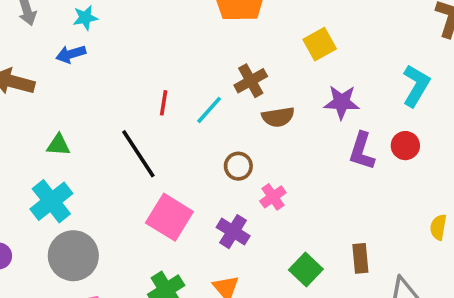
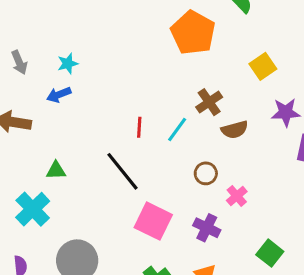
cyan cross: (51, 201) -> (33, 209), moved

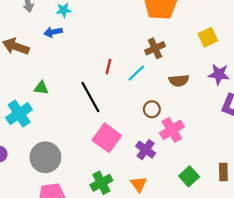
brown cross: (209, 102) -> (155, 48), moved
pink cross: (237, 196) -> (172, 130), size x1.5

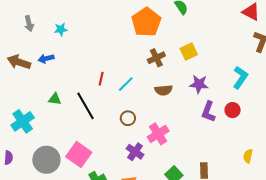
blue arrow: (53, 32) -> (46, 59), moved
brown cross: (155, 48) -> (156, 58), moved
green triangle: (41, 88) -> (55, 99), moved
brown circle: (152, 109) -> (128, 118), moved
pink square: (107, 138) -> (79, 155), moved

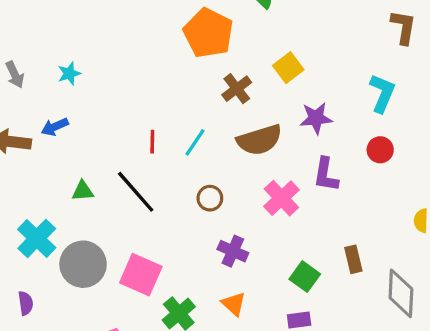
brown semicircle: (164, 90) -> (259, 140), size x1.5
purple L-shape: (208, 112) -> (326, 175), moved
pink cross: (158, 134) -> (281, 198), moved
gray circle: (46, 160) -> (83, 264), moved

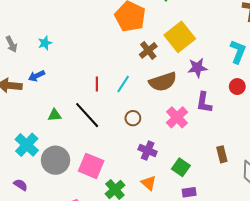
yellow square: (288, 68) -> (180, 37), size x1.6
green square: (305, 277) -> (181, 167), moved
purple semicircle: (26, 303) -> (21, 185), turned -48

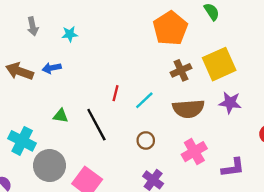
purple L-shape: (204, 102) -> (233, 168), moved, turned -120
cyan cross: (27, 145) -> (22, 141), turned -30

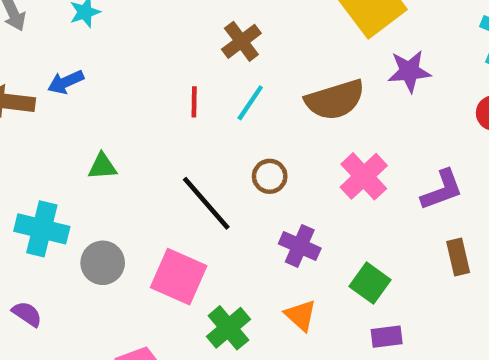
brown cross: (181, 70) -> (241, 41), moved
black line: (96, 125) -> (206, 203), moved
gray circle: (49, 166) -> (103, 263), size x0.7

